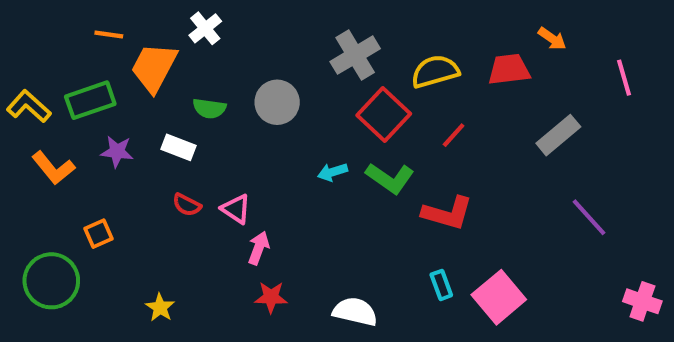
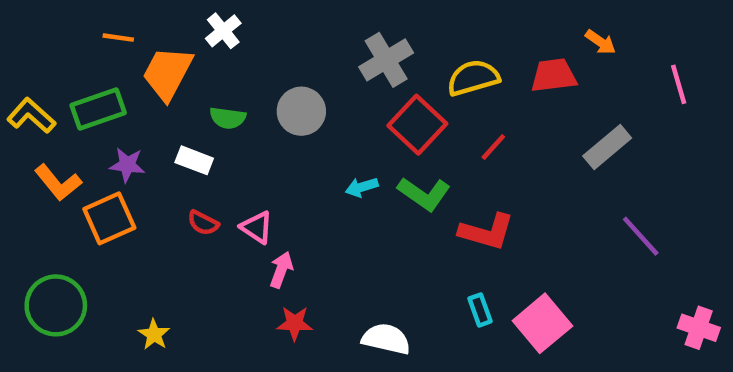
orange square: (99, 234) -> (109, 218), moved, size x1.6
yellow star: (160, 307) -> (154, 334), moved

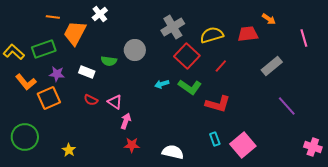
green semicircle: (228, 118) -> (109, 61), moved

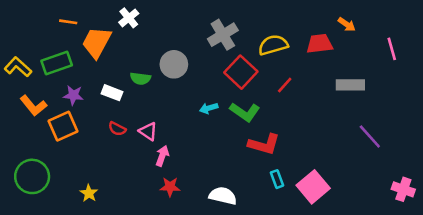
gray rectangle: (272, 66) -> (350, 85), turned 40
red L-shape: (218, 104) -> (264, 144), moved

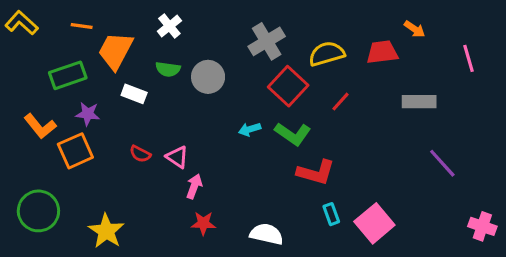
white cross: (129, 18) -> (169, 26), moved
yellow L-shape: (18, 67) -> (22, 23), moved
green semicircle: (140, 78) -> (168, 69), moved
white rectangle: (112, 93) -> (134, 94), moved
yellow star: (89, 193) -> (106, 231), size x1.6

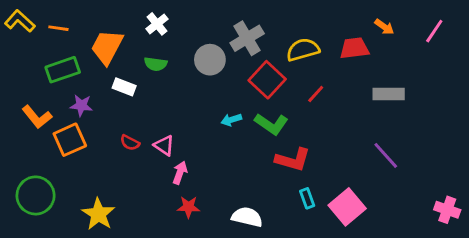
orange line: (82, 26) -> (58, 28), moved
pink line: (468, 58) -> (434, 31), moved, turned 50
gray circle: (208, 77) -> (210, 60), moved
purple line: (442, 163) -> (386, 155), moved

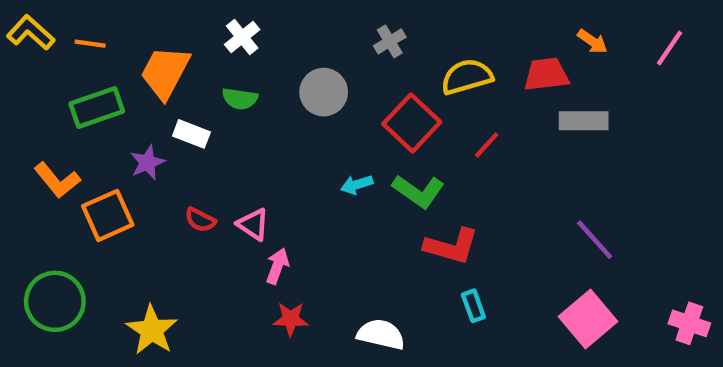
gray cross: (247, 38) -> (390, 41), moved, size x0.6
gray rectangle: (389, 94) -> (584, 121), moved
purple star: (81, 105) -> (147, 163), moved, turned -30
pink square: (347, 207) -> (588, 319), moved

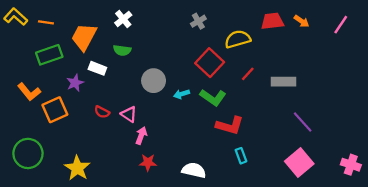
red trapezoid: (546, 74) -> (272, 21), moved
gray circle: (324, 92) -> (154, 81), moved
gray rectangle: (584, 121) -> (284, 82), moved

